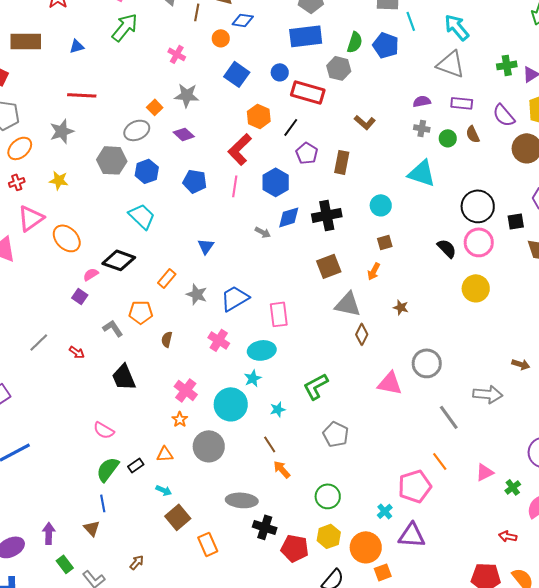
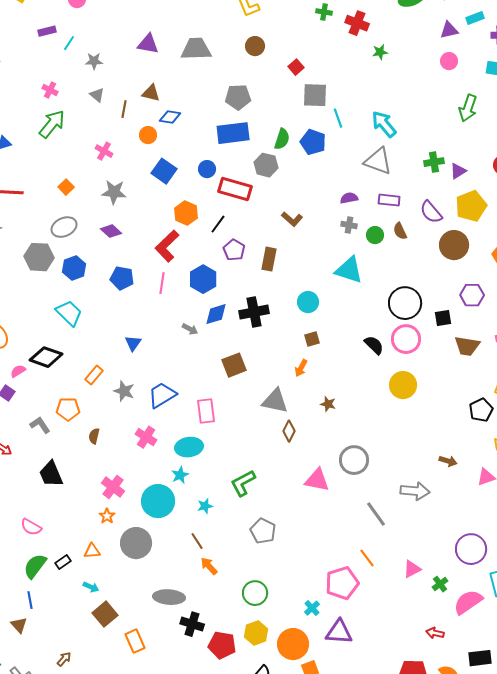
orange square: (155, 107) -> (66, 187), moved
brown square: (329, 266) -> (234, 365), moved

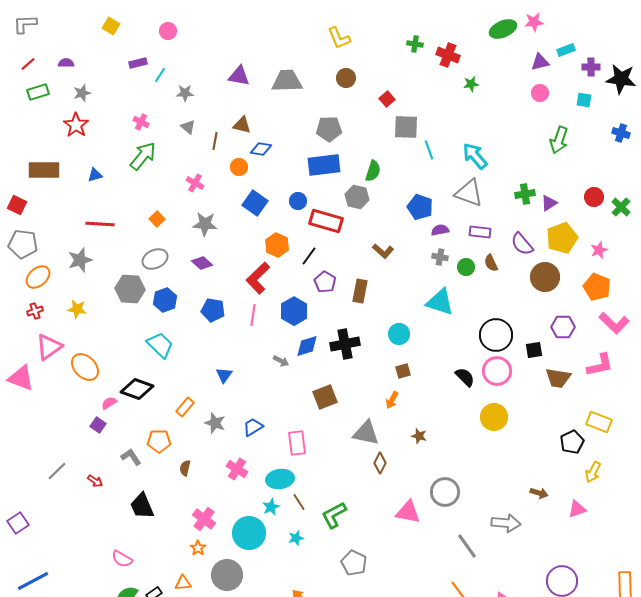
blue pentagon: (313, 142) -> (420, 207), moved
blue trapezoid: (162, 395) -> (253, 427), size x0.7
brown line: (197, 541) -> (299, 502), moved

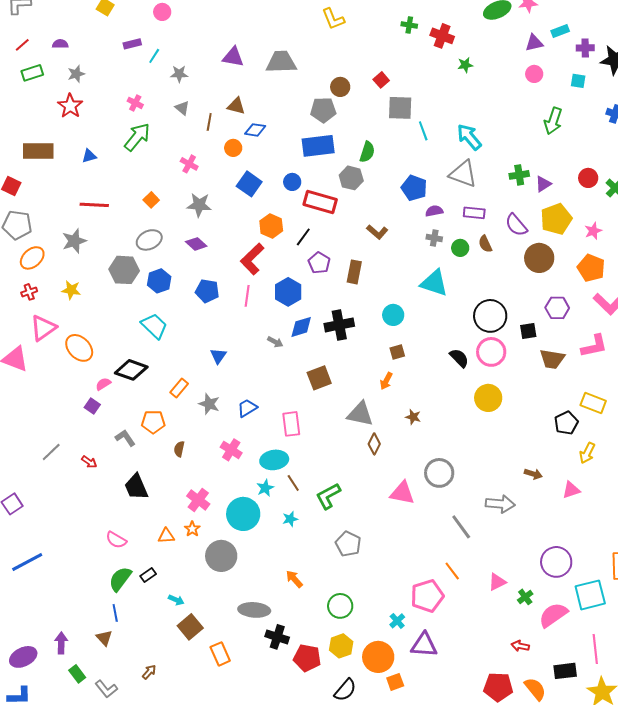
brown circle: (346, 78) -> (340, 87), moved
orange triangle: (183, 583) -> (166, 536), moved

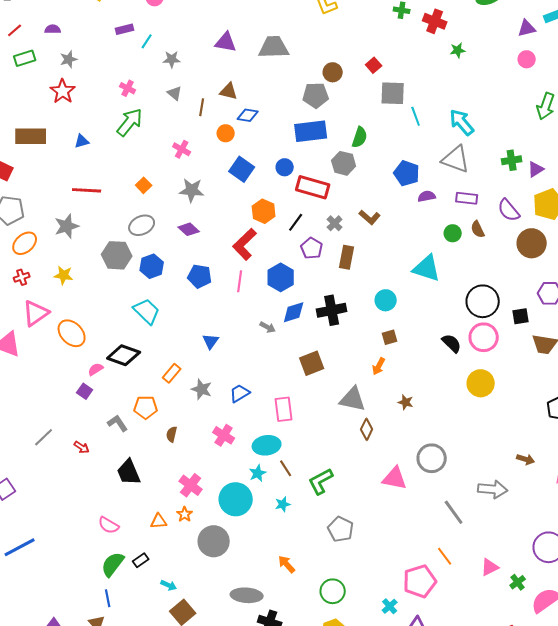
gray cross: (434, 238) -> (335, 223), moved, turned 35

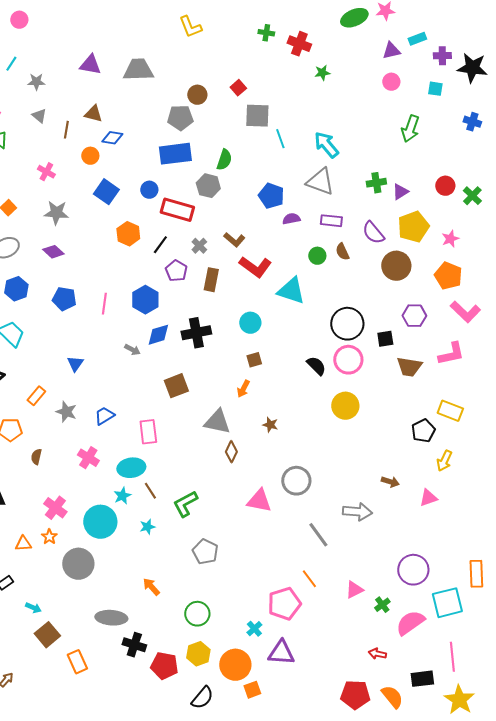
red L-shape: (245, 244) -> (255, 267), moved, turned -100

